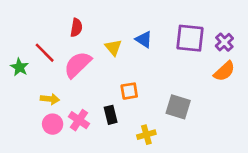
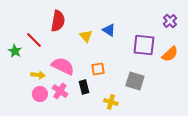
red semicircle: (76, 28) -> (58, 21), size x1.5
purple square: (190, 38) -> (144, 45), moved
purple cross: (224, 42) -> (170, 21), moved
pink semicircle: (78, 65) -> (63, 66), moved, turned 70
yellow cross: (146, 135) -> (111, 102), turned 32

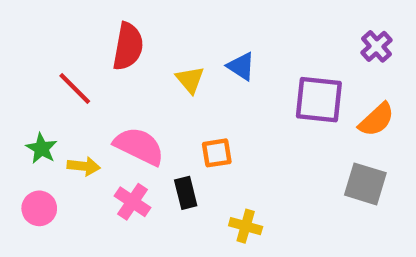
green star: (15, 51) -> (41, 148), moved
gray square: (135, 81) -> (365, 184), moved
pink circle: (40, 94) -> (39, 208), moved

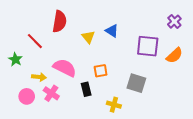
green star: (41, 148) -> (15, 59), moved
gray square: (365, 184) -> (136, 83), moved
pink cross: (132, 202) -> (51, 93), moved
pink circle: (39, 208) -> (27, 96), moved

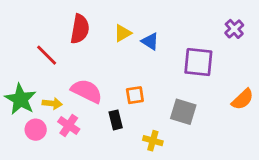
yellow triangle: (88, 37) -> (123, 33), moved, turned 40
orange semicircle: (174, 55) -> (243, 99), moved
green star: (15, 59) -> (20, 99), moved, size x1.6

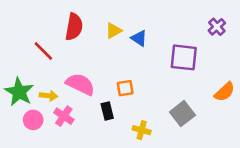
gray square: (183, 112) -> (182, 114), moved, turned 35

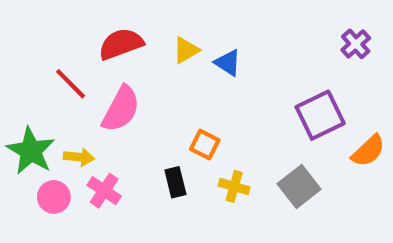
red semicircle: (74, 27) -> (121, 44), turned -120
purple square: (184, 57) -> (320, 115), moved, turned -32
pink semicircle: (80, 84) -> (121, 109), moved, turned 92
orange square: (125, 88) -> (205, 145), turned 36
yellow cross: (142, 130) -> (234, 186), moved

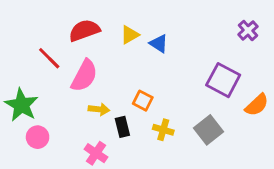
purple square: (320, 115) -> (223, 80), turned -36
yellow arrow: (79, 157) -> (99, 109), moved
pink cross: (104, 191) -> (96, 153), moved

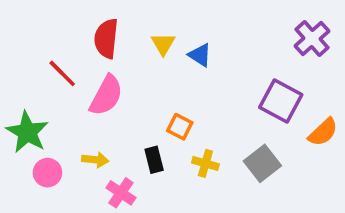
red semicircle: (84, 30) -> (106, 39), turned -64
purple cross: (248, 30) -> (312, 39), size x1.4
yellow triangle: (130, 35) -> (163, 44), turned -30
yellow arrow: (99, 109) -> (95, 160), moved

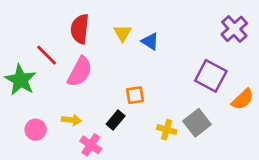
orange square: (180, 127) -> (135, 95), turned -36
green star: (27, 132) -> (20, 80), moved
black rectangle: (154, 160) -> (116, 120), turned 54
yellow cross: (205, 163) -> (167, 130), moved

